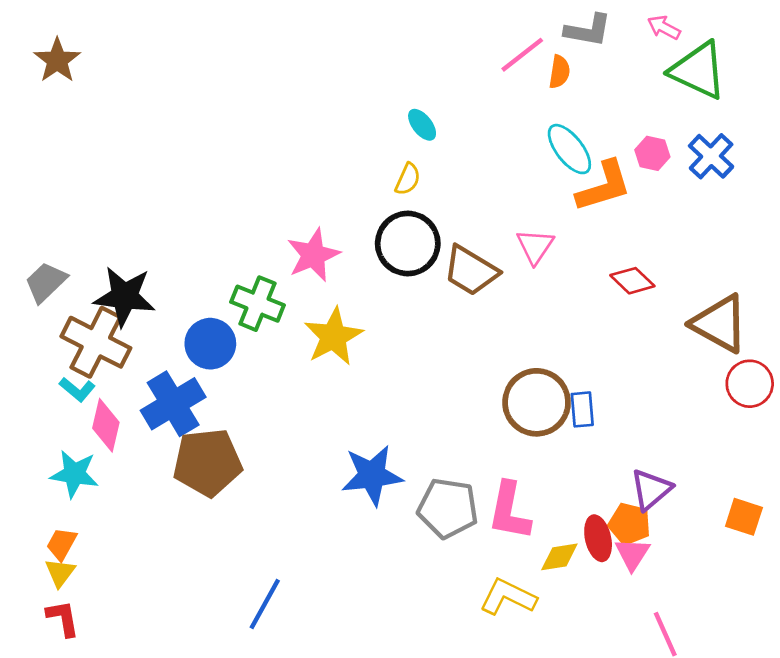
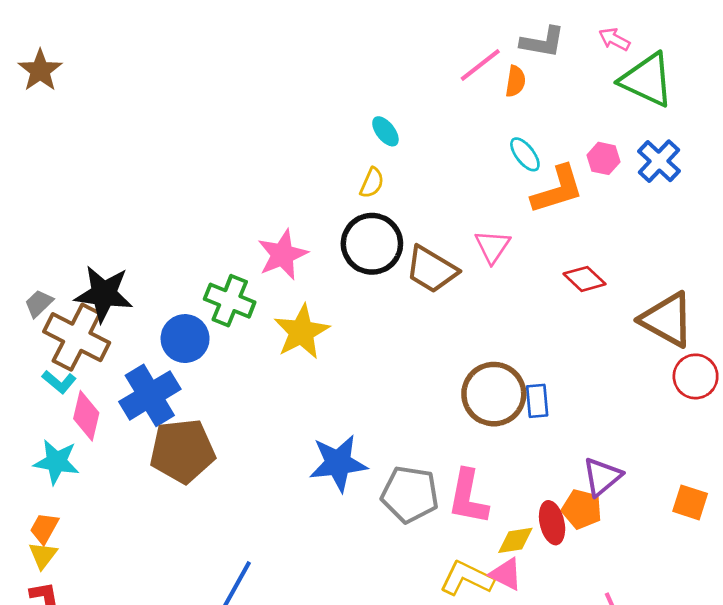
cyan ellipse: (569, 149) -> (525, 154), size x0.7
gray trapezoid: (46, 282) -> (39, 303), moved, size x0.7
pink triangle: (632, 554) -> (506, 574), moved, turned -36

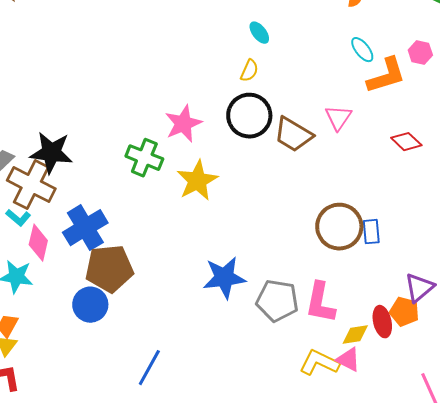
blue circle: (185, 339) -> (90, 305), moved

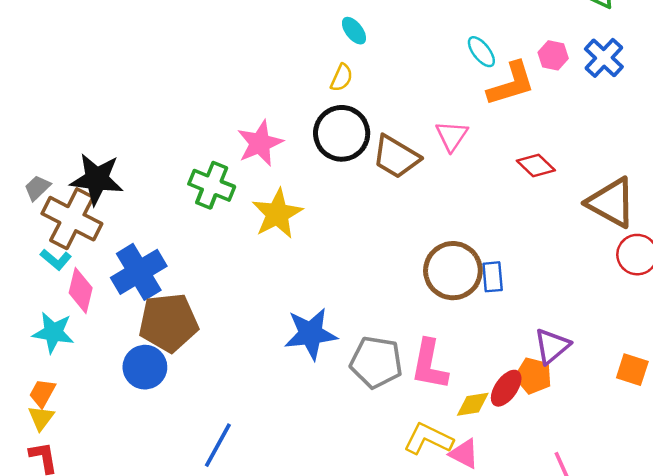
red ellipse: (382, 322) -> (506, 388), turned 48
pink triangle: (348, 360) -> (464, 454), moved

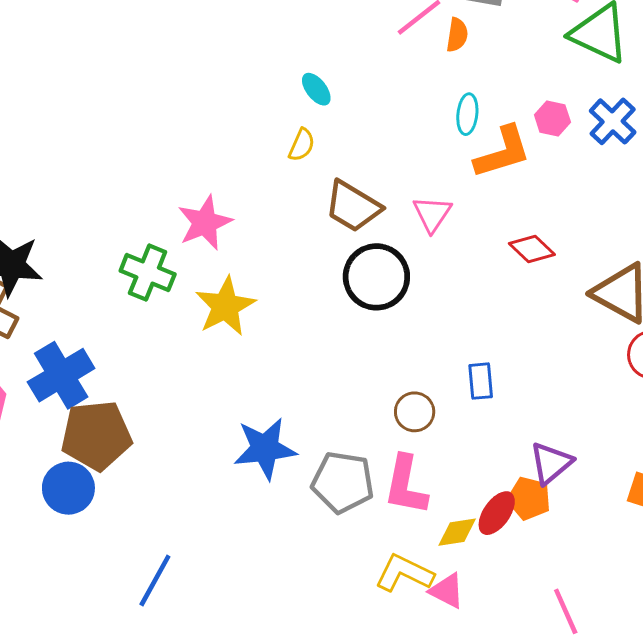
cyan ellipse: (481, 52) -> (467, 114), turned 44
black circle: (342, 133) -> (376, 277), moved
brown trapezoid: (396, 157) -> (353, 207), moved
brown circle: (453, 271) -> (415, 412), moved, size x0.6

